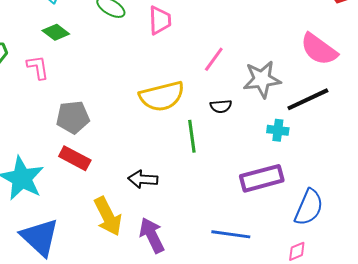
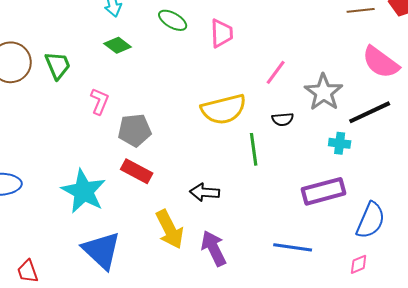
pink L-shape: (38, 67) -> (100, 101), moved, turned 32
gray star: (262, 79) -> (324, 92), turned -30

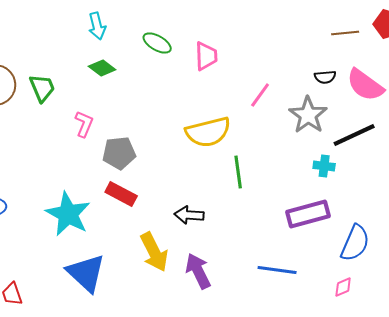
black semicircle: (283, 119) -> (325, 77), moved

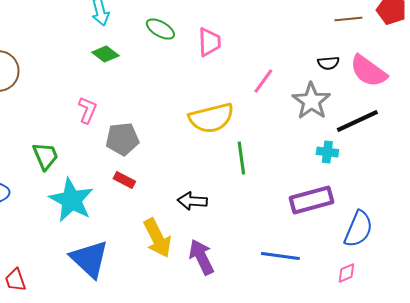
green trapezoid: (42, 88) -> (45, 156), moved
red rectangle: (121, 194) -> (124, 180), size x0.7

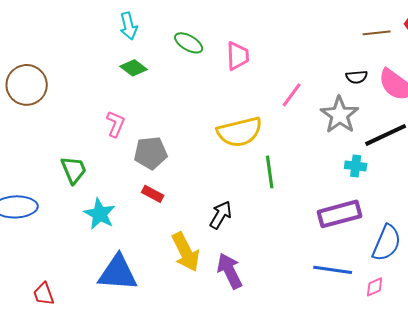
cyan star: (71, 200) -> (100, 214), size x0.7
black arrow: (192, 201) -> (221, 215), turned 116
blue line: (280, 256) -> (333, 270), moved
blue triangle: (89, 259) -> (118, 273), turned -39

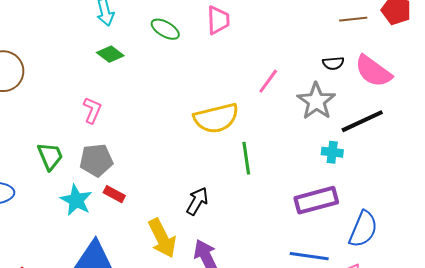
pink trapezoid: (238, 56) -> (218, 20), moved
gray pentagon: (151, 153) -> (96, 160), moved
red rectangle: (153, 194) -> (114, 194), moved

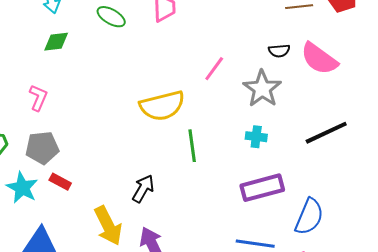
green diamond: (110, 54) -> (56, 42), turned -44
black line: (362, 121) -> (326, 133), moved
cyan cross: (332, 152) -> (256, 137), moved

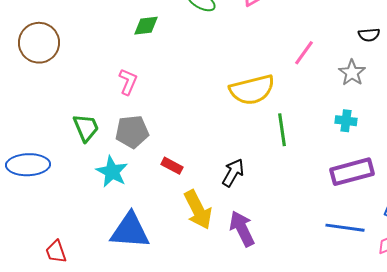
gray star: (262, 89) -> (352, 73), size x0.7
red rectangle: (60, 182) -> (172, 166), moved

